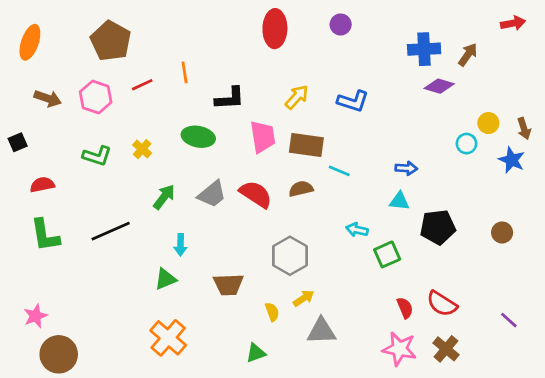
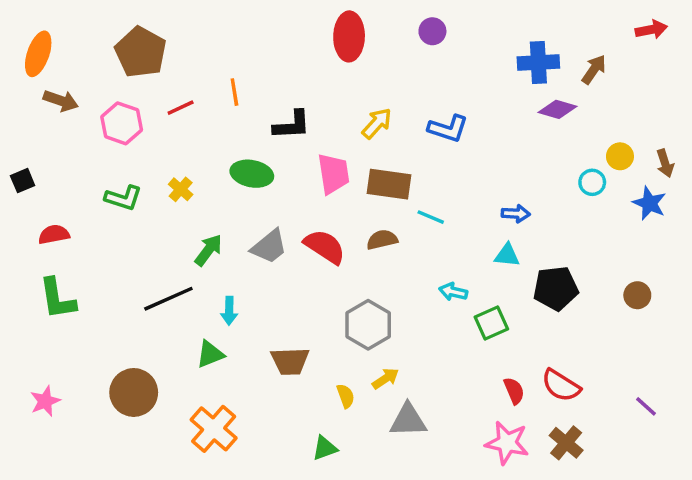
brown arrow: (48, 98) -> (61, 101), moved
black line: (111, 231) -> (168, 299), moved
brown circle: (59, 354) -> (134, 392), moved

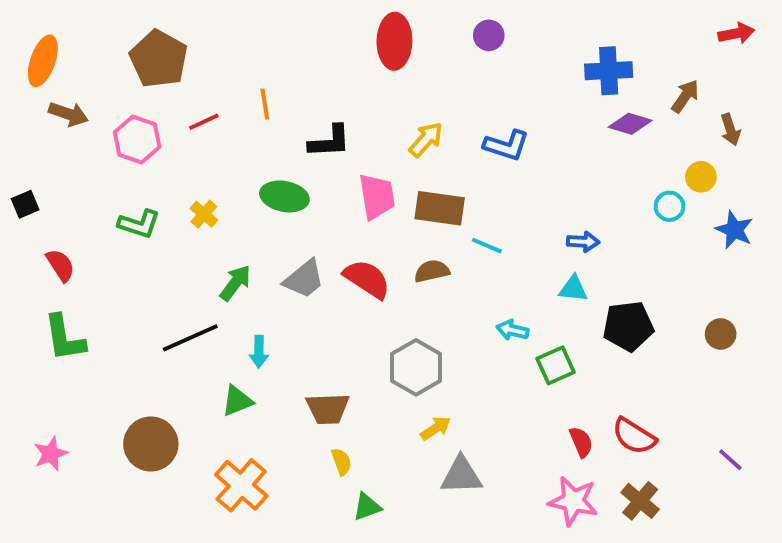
brown arrow: (594, 69) -> (685, 96), moved
brown arrow: (665, 163) -> (730, 130), moved
red semicircle: (54, 234) -> (60, 265), turned 68
yellow semicircle: (346, 396) -> (341, 462), moved

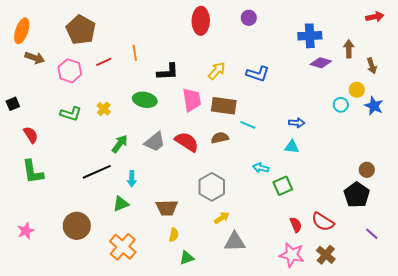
brown arrow: (685, 96) -> (349, 49), turned -36
blue star: (734, 230) -> (374, 106), moved
black pentagon: (628, 326) -> (357, 195), moved, turned -30
yellow semicircle: (341, 462) -> (174, 235), turned 32

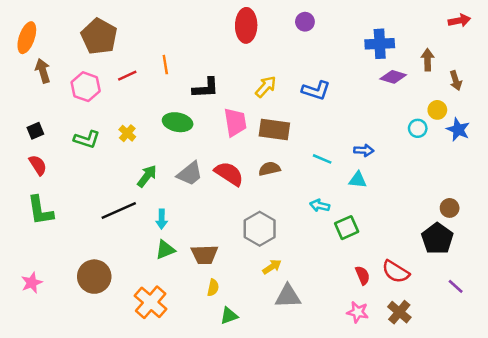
brown arrow: (35, 58) -> (43, 71), turned -126
black square: (13, 104) -> (35, 131), moved
cyan line: (248, 125) -> (322, 159), moved
green triangle: (121, 204) -> (165, 250), moved
pink star: (292, 255) -> (358, 312), size x0.7

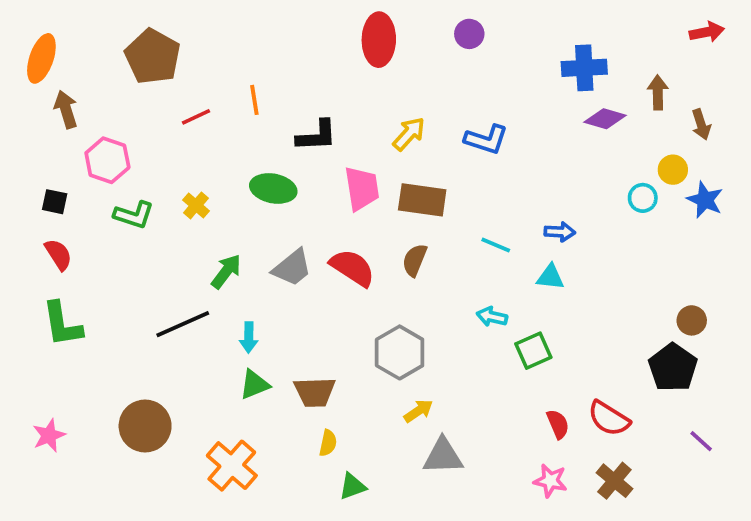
pink hexagon: (86, 87) -> (107, 160), moved
black square: (35, 131) -> (55, 202), turned 35
brown semicircle: (269, 169) -> (415, 260), turned -55

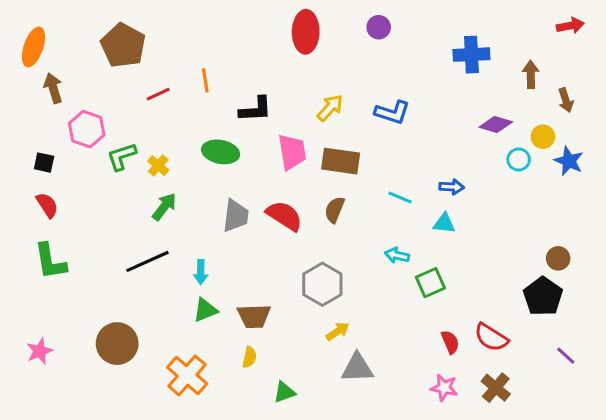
purple diamond: (605, 119) -> (496, 125), moved
green L-shape: (134, 215) -> (122, 156), moved, turned 144
gray trapezoid: (292, 268) -> (236, 216), turned -44
green arrow: (226, 271) -> (164, 207), moved
yellow semicircle: (328, 443) -> (249, 357), moved

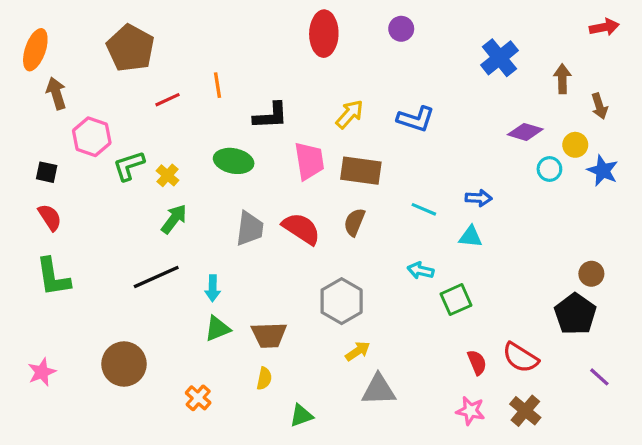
blue cross: (471, 55) -> (500, 58), turned -36
orange cross: (187, 375) -> (198, 398), size x0.6

